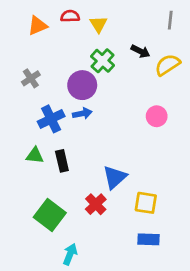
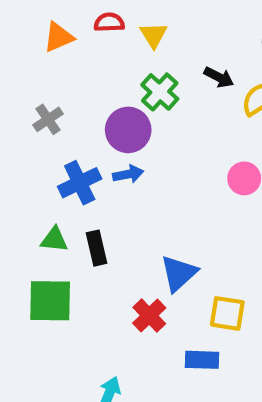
green square: (50, 215) -> (50, 301), moved, turned -36
blue rectangle: (149, 239) -> (202, 360), moved

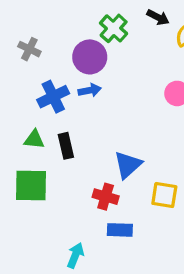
gray cross: (48, 119) -> (29, 49), turned -30
red cross: (149, 316) -> (106, 197), turned -30
blue rectangle: (202, 360) -> (120, 230), moved

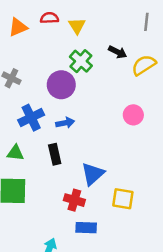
blue arrow: (90, 90) -> (65, 123), moved
black rectangle: (66, 146) -> (55, 154), moved

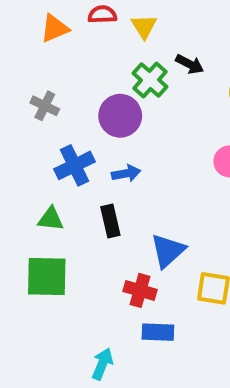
black arrow: (118, 52) -> (190, 64), moved

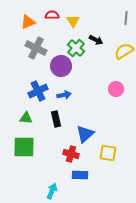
gray cross: (45, 106) -> (36, 48), moved, size x1.5

